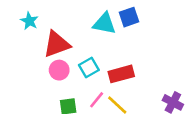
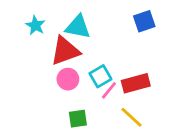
cyan triangle: (104, 24) -> (78, 27), moved
pink line: (97, 100) -> (109, 90), moved

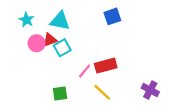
red triangle: (65, 51) -> (50, 40), size x0.6
cyan square: (100, 76) -> (62, 48), moved
pink circle: (68, 79) -> (37, 43), moved

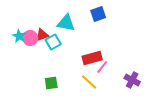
cyan star: (27, 20) -> (19, 36), moved
cyan triangle: (60, 21) -> (66, 23), moved
pink line: (84, 71) -> (102, 67), moved

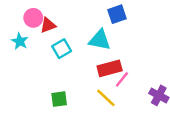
cyan triangle: (66, 23) -> (100, 40), moved
red triangle: (42, 35) -> (48, 25), moved
pink circle: (30, 38) -> (33, 18), moved

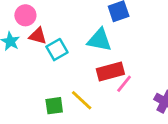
red triangle: (48, 25) -> (38, 36), moved, turned 35
yellow line: (106, 98) -> (82, 100), moved

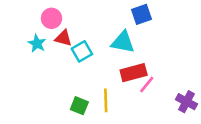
yellow line: (82, 100) -> (106, 100), turned 45
green square: (54, 106) -> (79, 106), turned 30

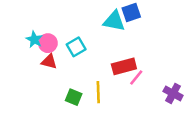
pink circle: (51, 18) -> (48, 43), moved
red triangle: (63, 38) -> (49, 62), moved
cyan triangle: (123, 42) -> (114, 21), moved

